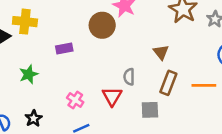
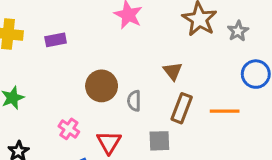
brown circle: (102, 25) -> (102, 86), moved
purple rectangle: (64, 49) -> (56, 40), moved
red triangle: (112, 96) -> (109, 142), moved

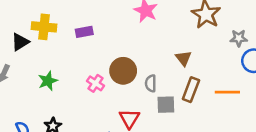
gray star: (238, 31) -> (239, 38), moved, turned 30
pink cross: (69, 129) -> (95, 83), moved
gray square: (159, 141) -> (166, 105), moved

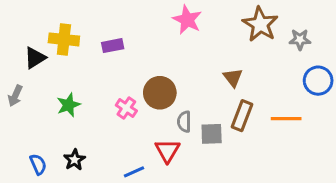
gray star: (239, 38) -> (300, 39), moved
gray semicircle: (151, 83) -> (184, 122), moved

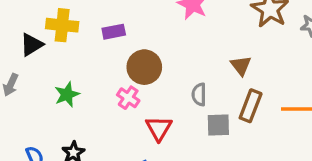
brown circle: (160, 93) -> (144, 67), moved
gray semicircle: (184, 122) -> (199, 94), moved
red triangle: (167, 151) -> (159, 128), moved

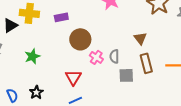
pink cross: (128, 98) -> (96, 57), moved
brown rectangle: (251, 106) -> (146, 63), turned -36
red triangle: (159, 128) -> (73, 77), moved

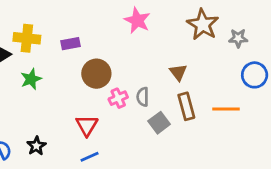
green star: (32, 56) -> (31, 79), moved
pink cross: (96, 57) -> (118, 98), turned 32
gray square: (126, 75) -> (159, 123), turned -35

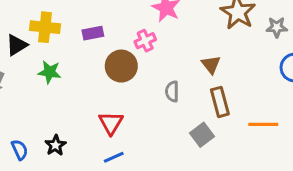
green star: (31, 79) -> (50, 72), turned 30
pink cross: (118, 98) -> (145, 41), moved
orange line: (226, 109) -> (263, 124), moved
gray square: (159, 123) -> (202, 135), moved

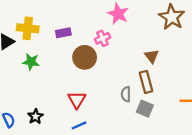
gray semicircle: (172, 91) -> (126, 94), moved
brown rectangle: (220, 102) -> (146, 82), moved
gray square: (202, 135) -> (145, 109), turned -30

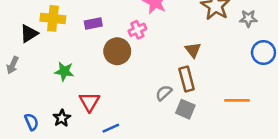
green star: (31, 62) -> (64, 71), moved
gray semicircle: (126, 94) -> (164, 93), turned 48
red triangle: (77, 100) -> (89, 102), moved

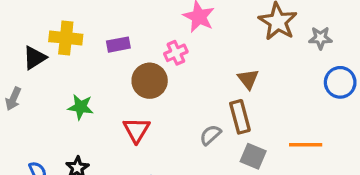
red triangle: (89, 102) -> (136, 130), moved
gray square: (185, 109) -> (253, 156), moved

